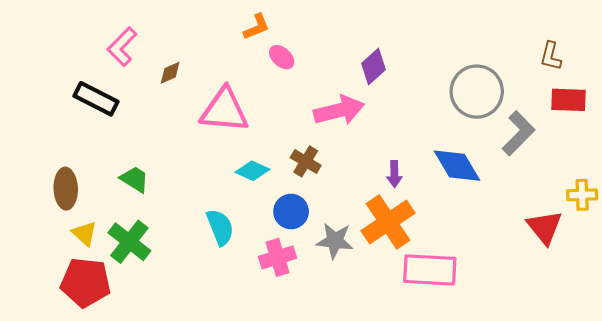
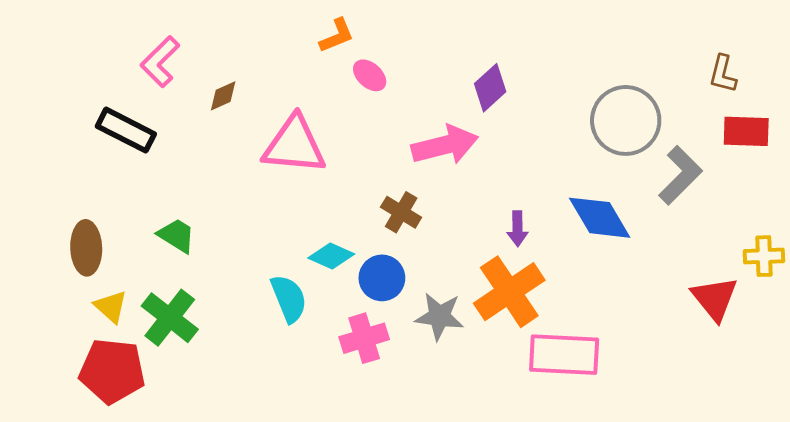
cyan diamond: (252, 171) -> (331, 256), moved

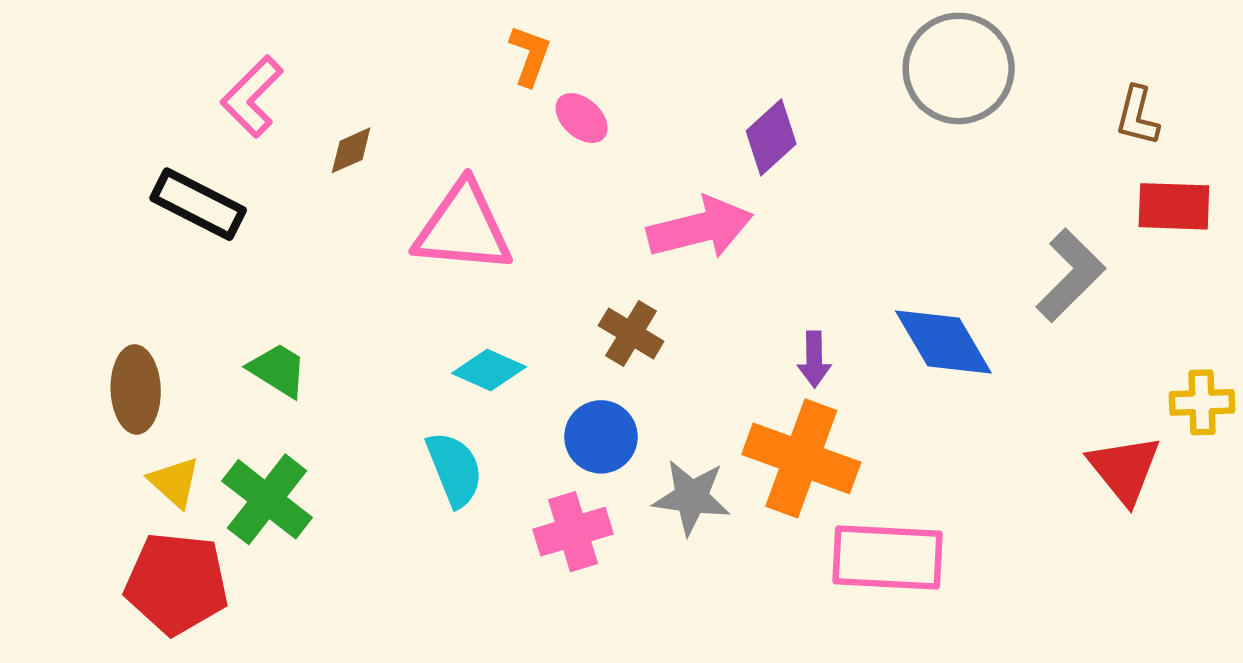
orange L-shape: (337, 36) -> (530, 56), turned -48
gray circle: (626, 120) -> (959, 68), moved
cyan diamond: (331, 256) -> (489, 370), moved
orange cross: (509, 292) -> (801, 458), turned -36

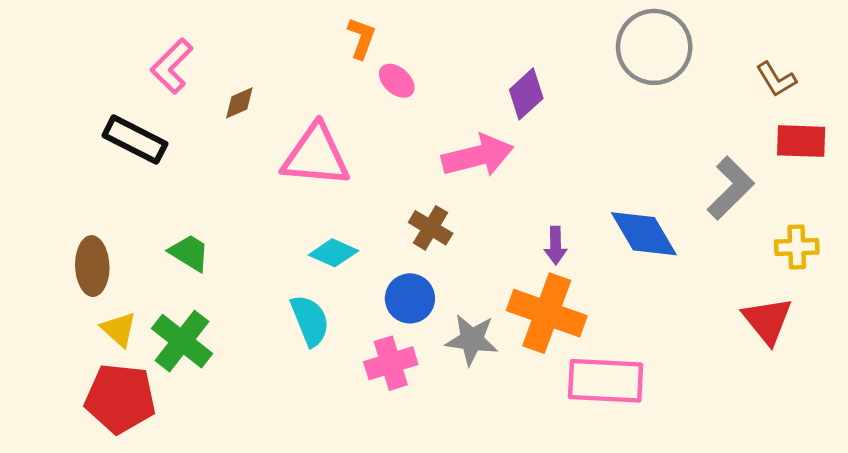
brown L-shape: (1137, 116) -> (776, 79), turned -45
yellow cross: (1202, 402) -> (797, 247), moved

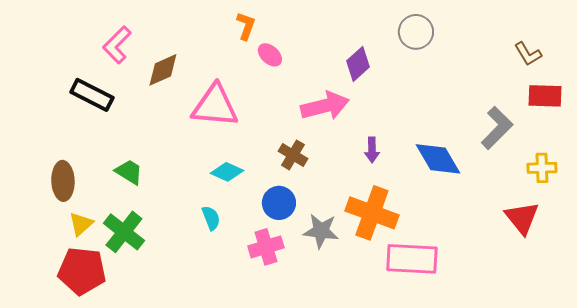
gray circle: (654, 47) -> (416, 32), moved, size x0.7
brown diamond: (239, 103) -> (163, 70), size x1.5
purple arrow: (556, 245) -> (372, 150), moved
cyan semicircle: (310, 320) -> (211, 218), size x0.7
yellow triangle: (119, 329) -> (81, 224), turned 36

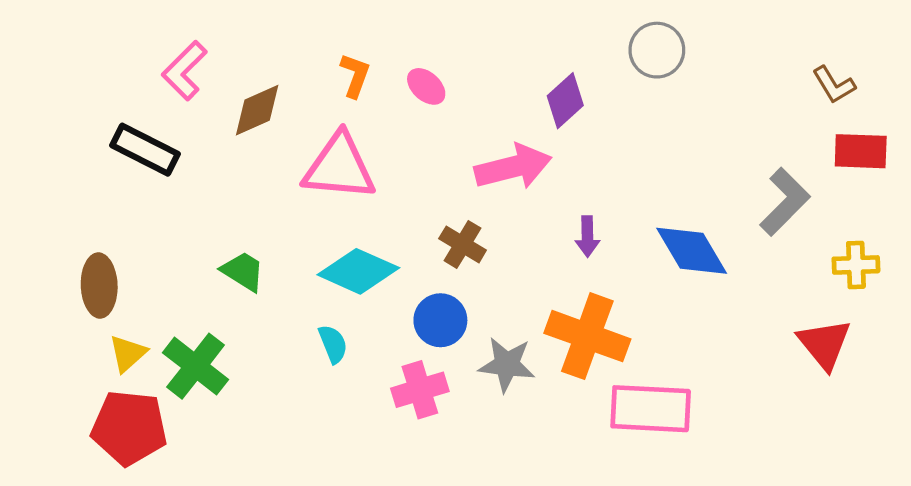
orange L-shape: (246, 26) -> (355, 75), moved
green trapezoid: (129, 172) -> (243, 271), moved
cyan diamond: (227, 172) -> (358, 271), size x1.5

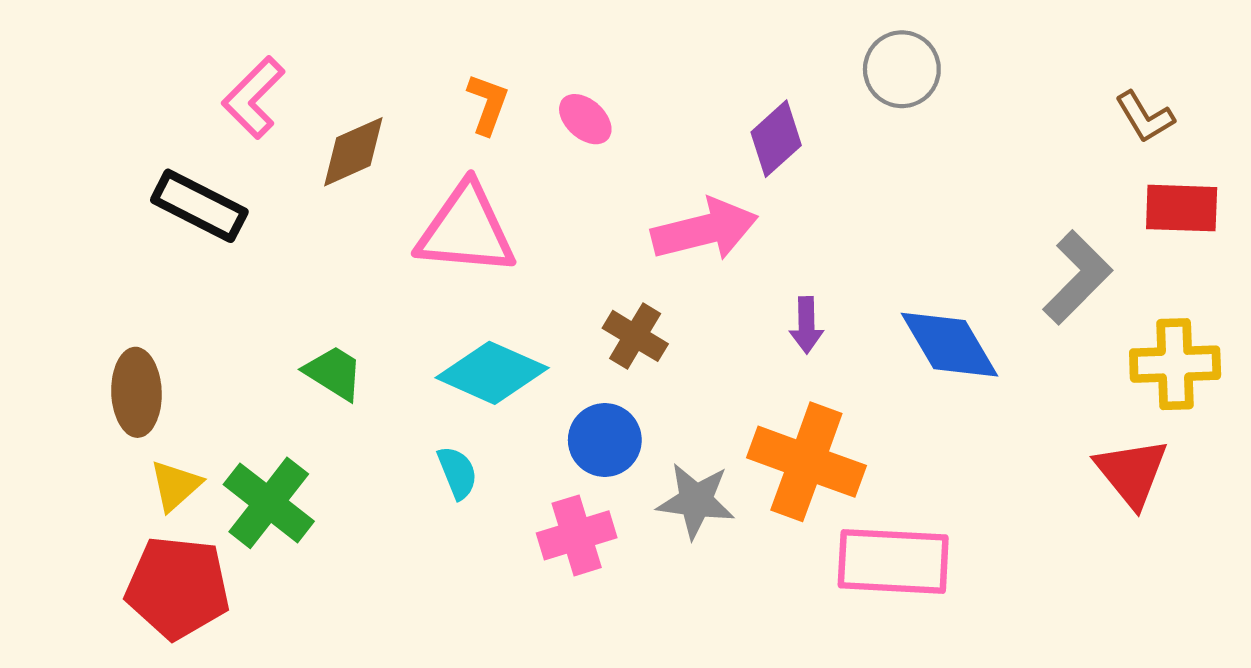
yellow cross: (856, 265) -> (1175, 364), size x1.4

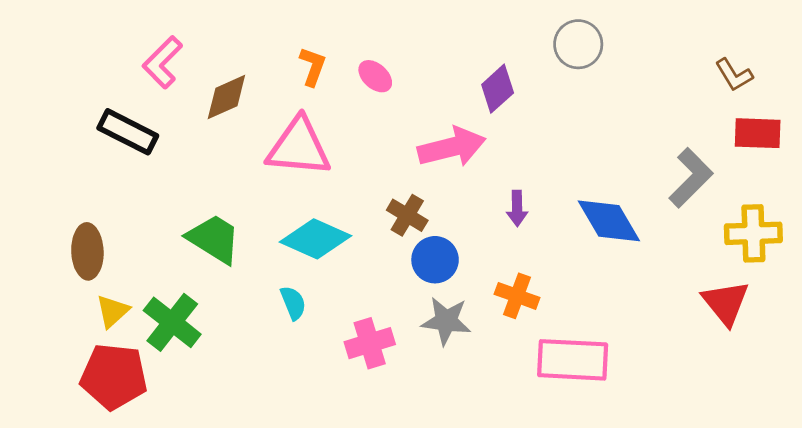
green trapezoid: (334, 373) -> (214, 239), size x1.4
blue circle: (605, 440) -> (435, 260), moved
orange cross: (806, 462) -> (517, 296), size x0.6

